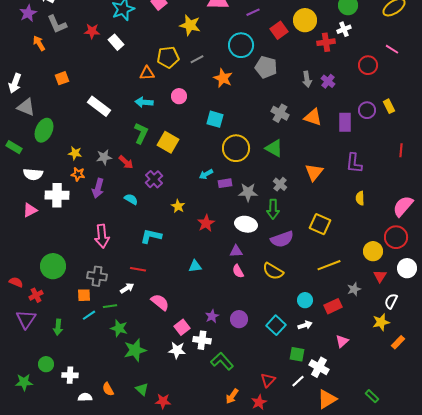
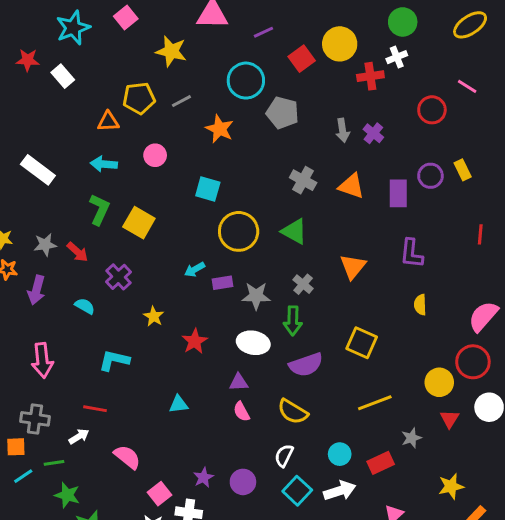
white semicircle: (391, 301) -> (284, 456), moved
white arrow: (305, 325) -> (340, 491), size x1.5

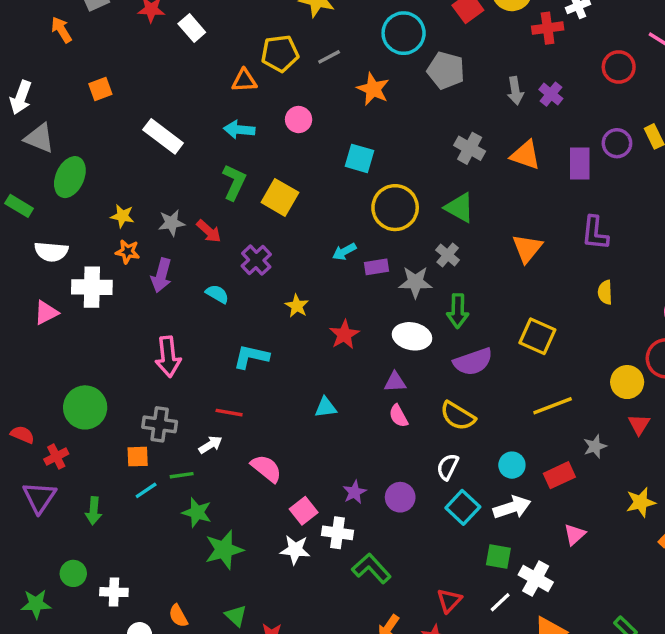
gray cross: (303, 284) -> (448, 255), moved

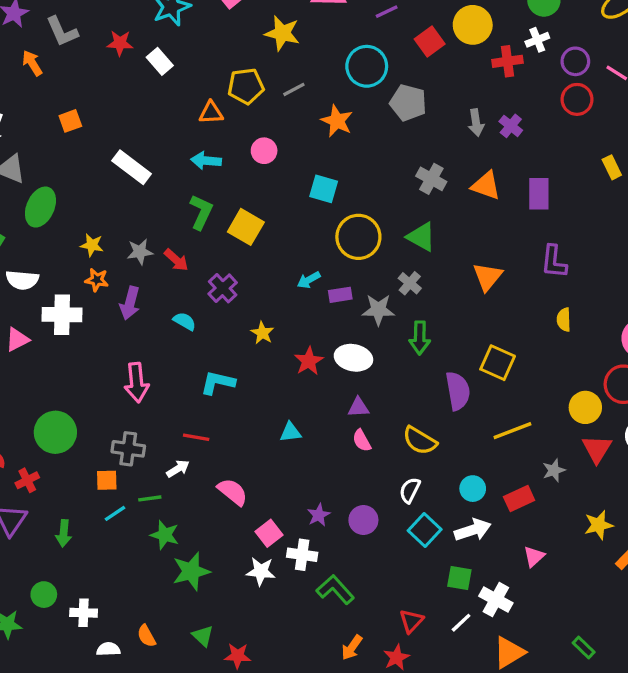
purple circle: (617, 143) -> (575, 61), moved
white ellipse: (412, 336) -> (353, 358), moved
purple semicircle: (473, 362) -> (458, 391), moved, turned -81
red triangle: (639, 424) -> (597, 449), size x1.4

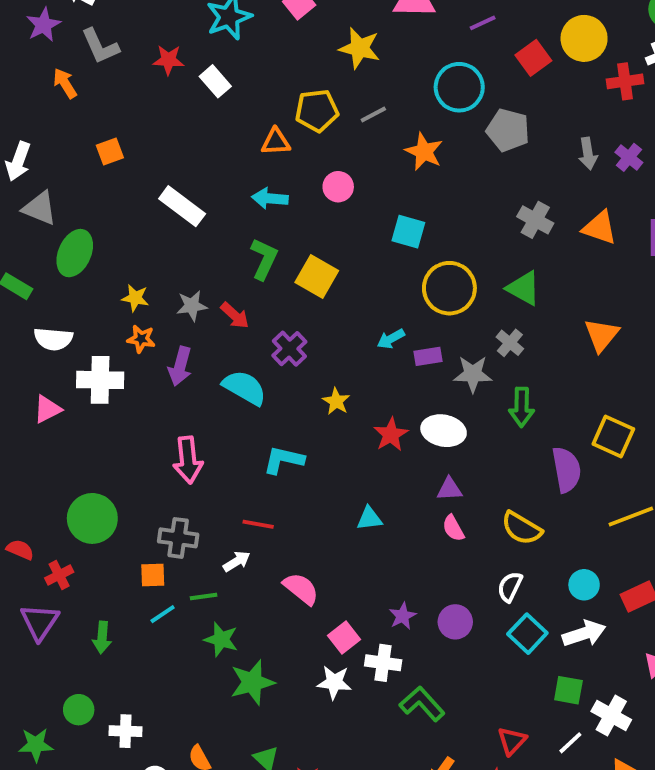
cyan semicircle: (185, 321) -> (245, 388), size x1.6

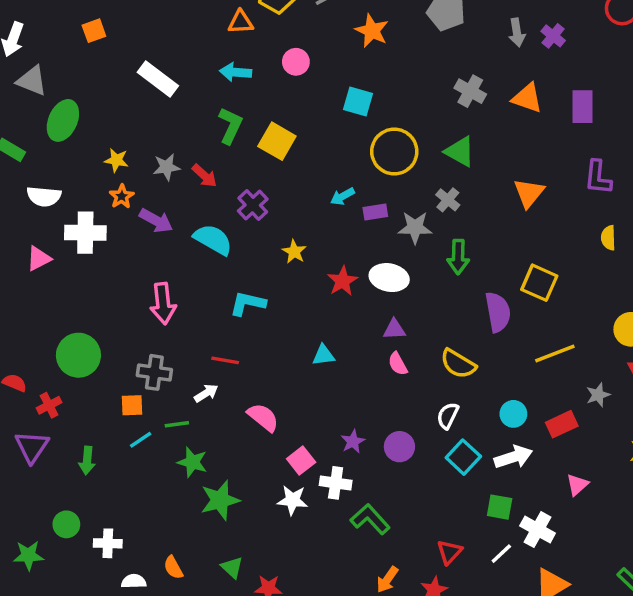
orange star: (141, 339) -> (122, 196), turned 30
purple arrow: (180, 366) -> (156, 221), turned -76

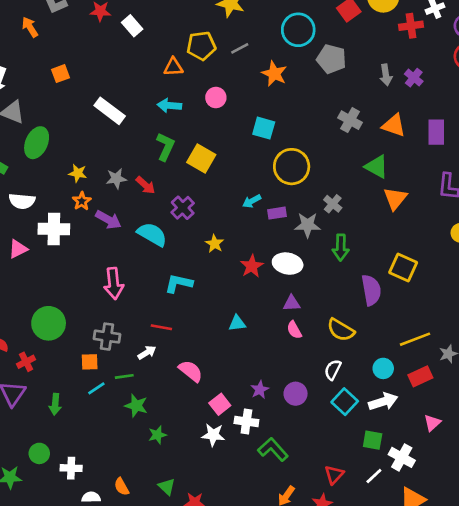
green triangle: (460, 152) -> (377, 167), moved
yellow line: (555, 353) -> (415, 339), moved
green star: (220, 500) -> (157, 435), size x0.6

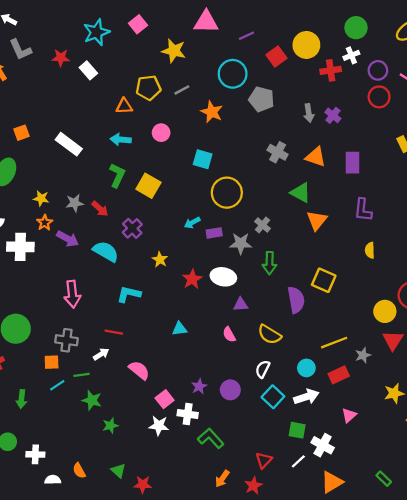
orange square: (60, 74) -> (22, 133), moved
purple triangle: (292, 303) -> (241, 304), moved

